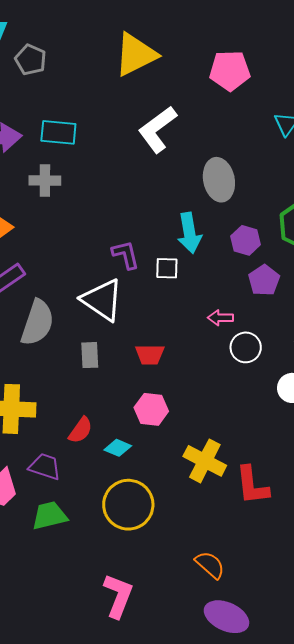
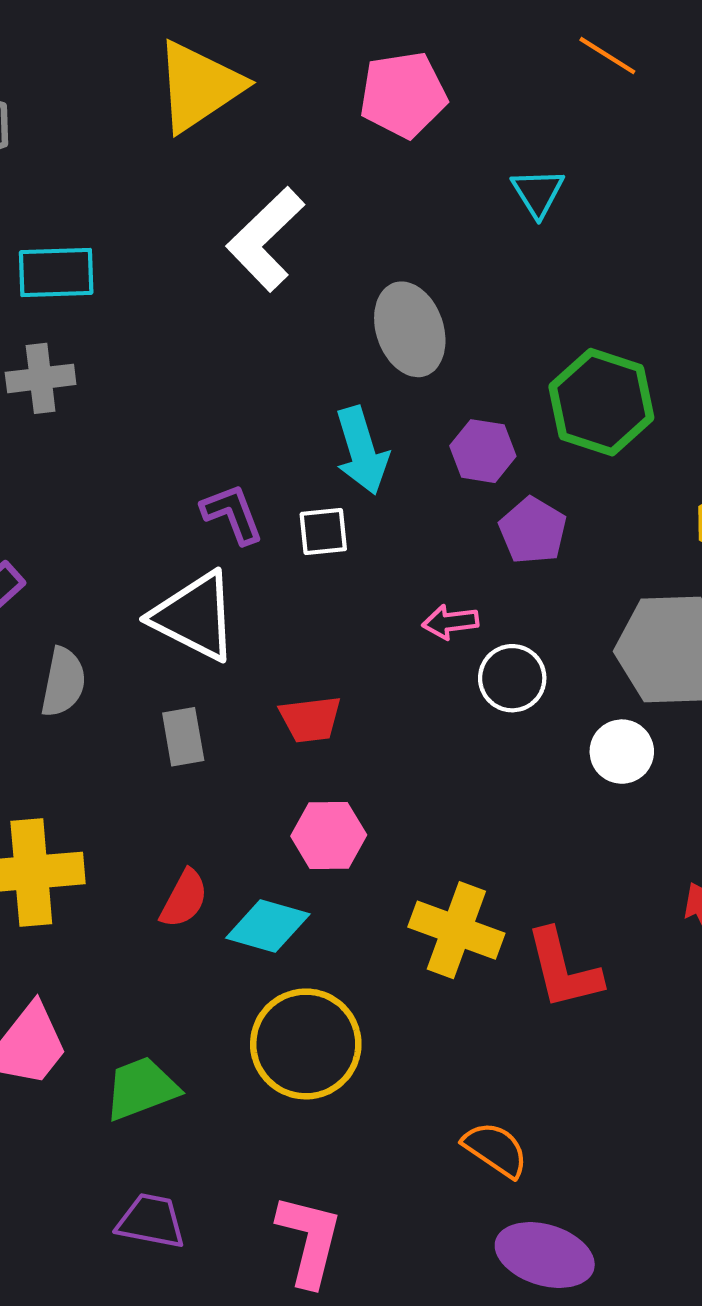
gray semicircle: (37, 323) -> (63, 682), size x0.7
cyan diamond: (118, 448) -> (268, 926), size x1.4
purple trapezoid: (45, 467) -> (151, 1221), moved

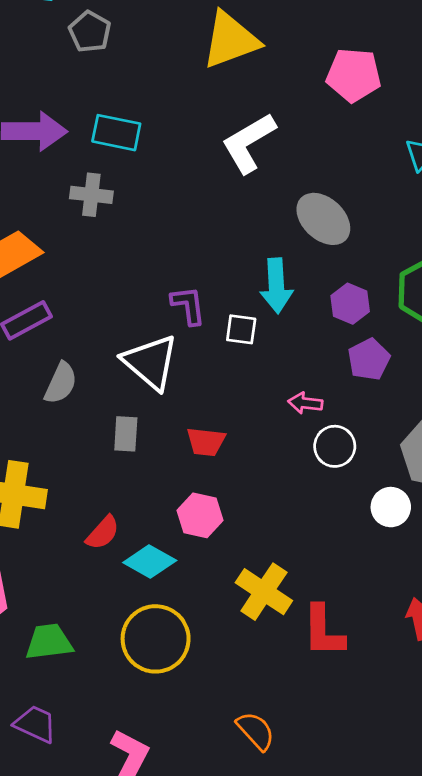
gray ellipse: (410, 329) -> (323, 219), turned -42

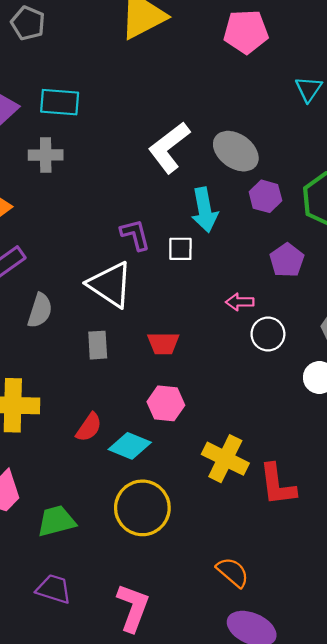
white L-shape: (249, 143) -> (169, 147), moved
purple hexagon: (350, 304) -> (265, 196), moved

